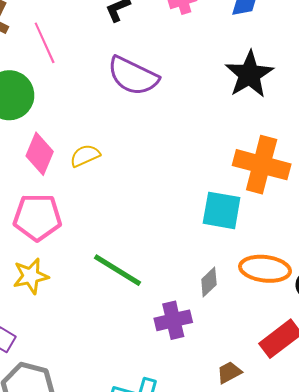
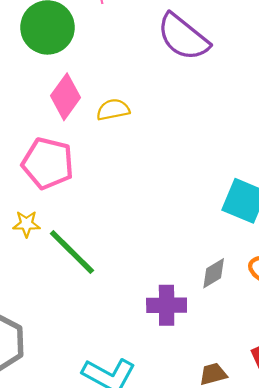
green line: (118, 270) -> (72, 252), moved
yellow star: (31, 276) -> (26, 224), size x0.7

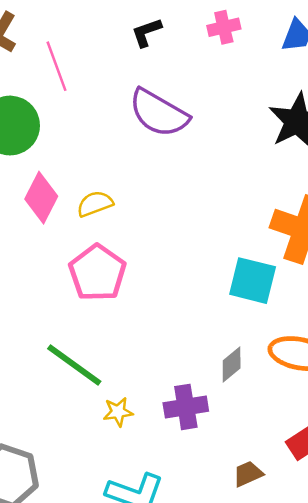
pink pentagon: (48, 163) -> (97, 273), moved, turned 30
yellow star: (26, 224) -> (118, 412), moved

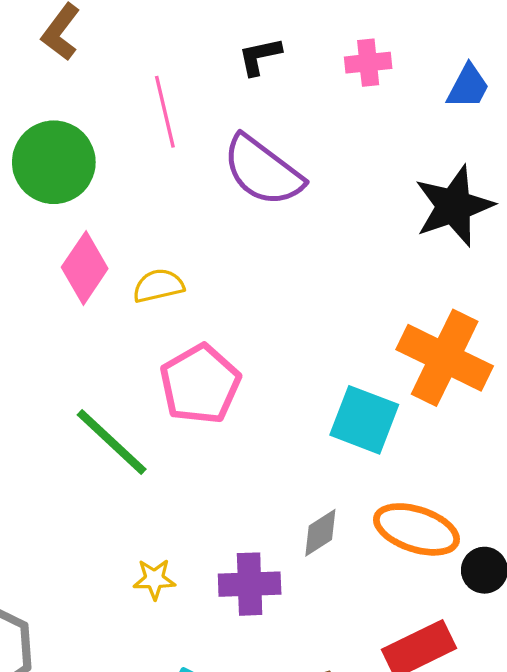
pink line: (57, 66) -> (165, 112), moved
pink pentagon: (97, 273) -> (200, 384), moved
green line: (74, 365) -> (112, 442), moved

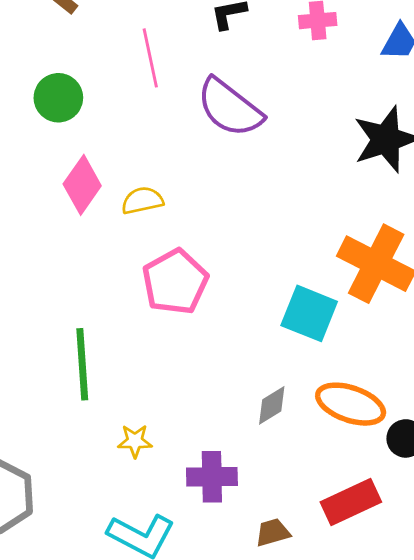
green circle: (54, 162) -> (58, 98), size x0.7
green line: (112, 442) -> (82, 364), moved, turned 42
purple cross: (250, 584) -> (212, 477), moved

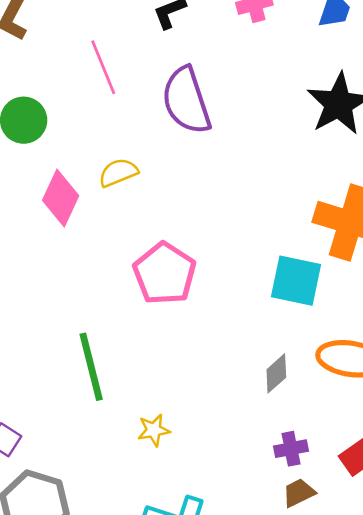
purple semicircle: (230, 108) -> (186, 101), turned 44
yellow semicircle: (142, 201) -> (118, 173), moved
purple cross: (212, 477) -> (291, 449), moved, size x0.7

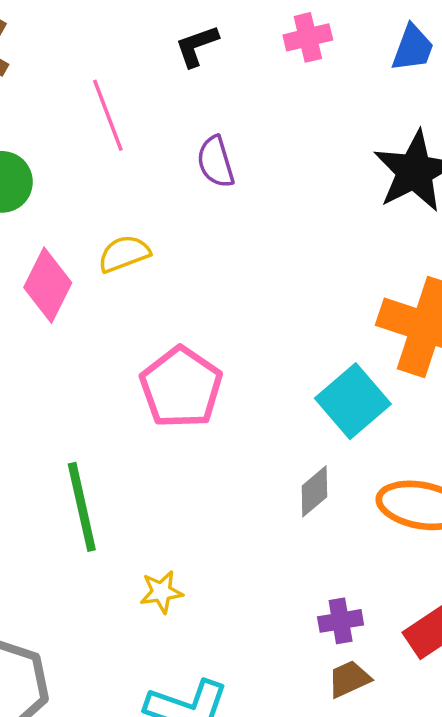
purple semicircle: (186, 101) -> (216, 162), size x0.6
cyan square: (296, 281) -> (353, 401), turned 36
gray diamond: (276, 373) -> (314, 491), moved

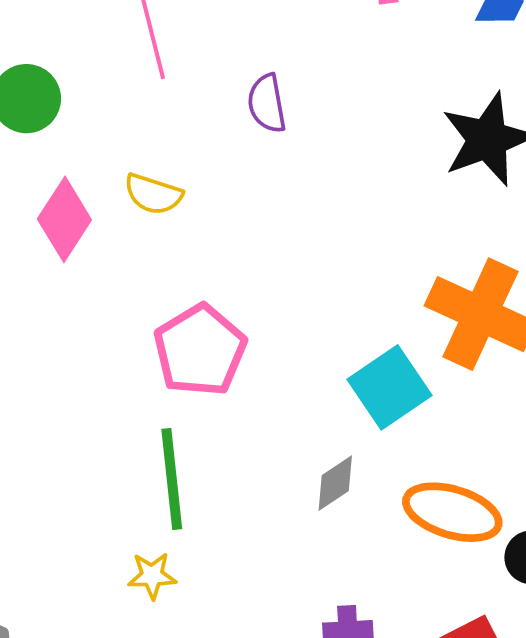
yellow semicircle: (124, 254) -> (153, 194), turned -148
green line: (82, 507) -> (172, 479), moved

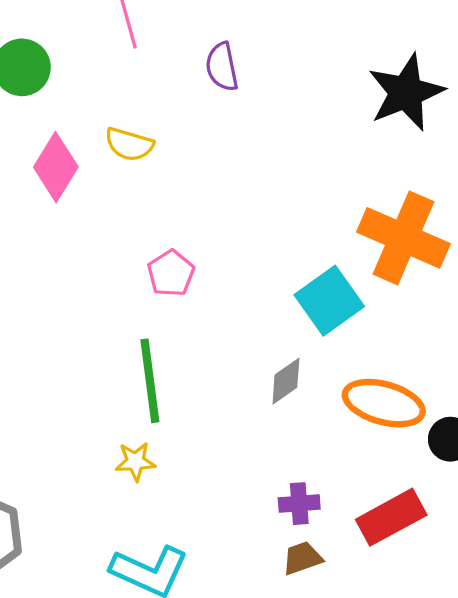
pink pentagon: (200, 350) -> (171, 273), size x0.6

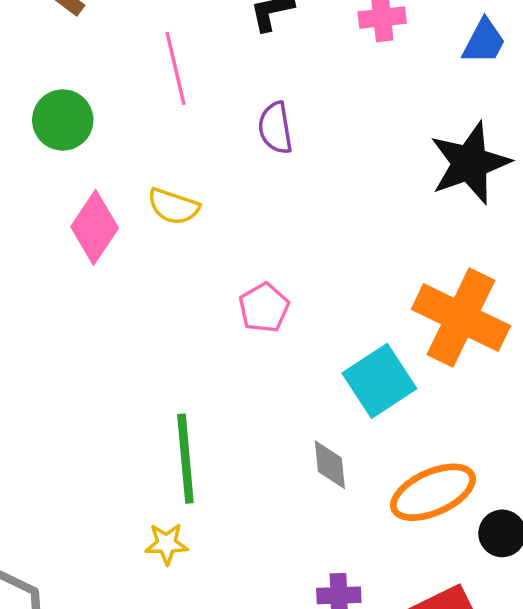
pink pentagon: (171, 273) -> (264, 308), moved
gray diamond: (286, 381) -> (330, 465), turned -63
orange ellipse: (384, 403) -> (433, 492), turned -42

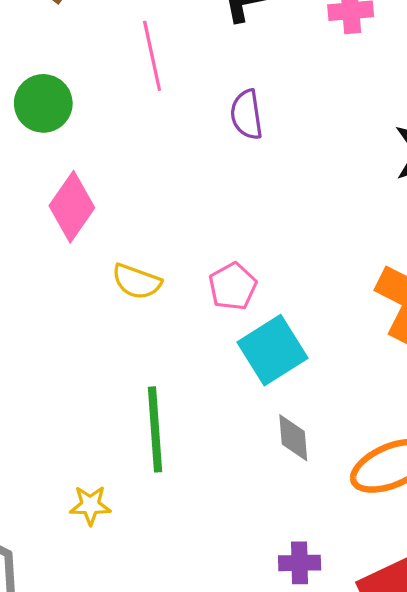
yellow semicircle: (173, 206) -> (137, 282), moved
cyan square: (379, 381) -> (273, 350), moved
yellow star: (167, 544) -> (90, 505), moved

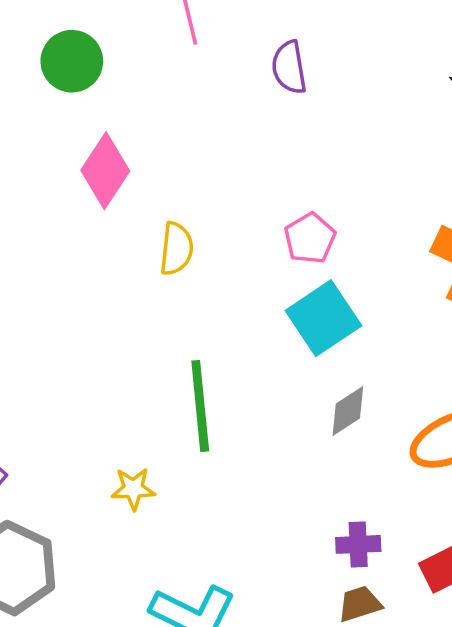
yellow semicircle: (137, 282) -> (176, 249), turned -102
pink pentagon: (233, 286) -> (310, 238), moved
gray diamond: (293, 438) -> (348, 411), turned 63

